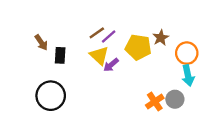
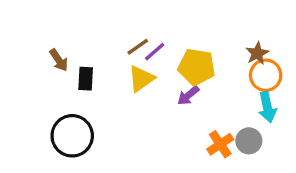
brown star: (161, 38) -> (257, 53), moved
yellow triangle: (99, 55) -> (141, 79), turned 42
purple arrow: (111, 65) -> (188, 95), moved

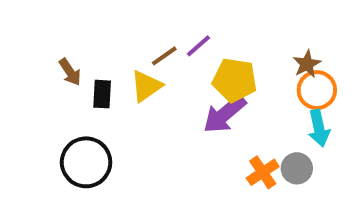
purple line: (155, 52) -> (198, 46), moved
yellow triangle: (141, 79) -> (146, 86), moved
purple arrow: (188, 95) -> (225, 114), size x1.6

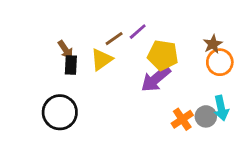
brown arrow: (70, 72) -> (65, 50), moved
cyan arrow: (319, 128) -> (221, 108), moved

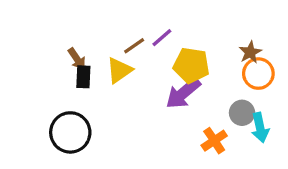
gray circle: (206, 116) -> (242, 113), moved

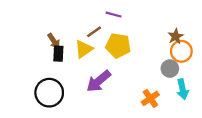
purple line: (162, 38) -> (114, 15), moved, turned 56
yellow pentagon: (191, 65) -> (118, 46), moved
purple arrow: (183, 93) -> (99, 81), moved
gray circle: (242, 113) -> (170, 69), moved

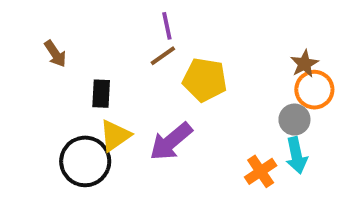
purple line: (114, 15) -> (167, 26), moved, turned 63
brown arrow: (54, 41) -> (55, 54), moved
yellow triangle: (84, 49) -> (115, 135), moved
cyan arrow: (183, 89) -> (296, 155), moved

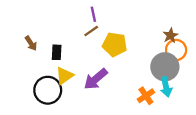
brown arrow: (55, 54) -> (31, 43), moved
gray circle: (294, 120) -> (165, 67), size x1.6

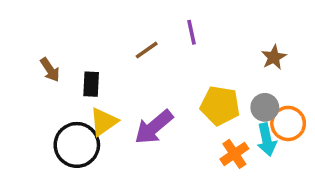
purple line: (93, 14) -> (191, 32), moved
yellow pentagon: (115, 44) -> (220, 106), moved
orange circle: (176, 50) -> (288, 123), moved
gray circle: (165, 67) -> (265, 107), size x0.6

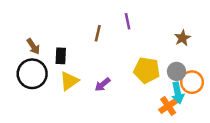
brown line: (147, 50) -> (98, 33), turned -42
purple arrow: (154, 127) -> (103, 85), size x0.6
black circle: (77, 145) -> (32, 74), moved
orange cross: (234, 154) -> (168, 106), moved

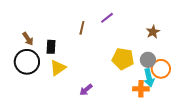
purple line: (128, 21) -> (107, 18), turned 64
purple arrow: (103, 85) -> (86, 90), moved
orange cross: (168, 106) -> (141, 89), turned 35

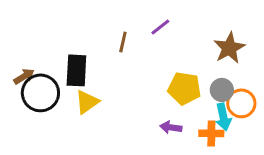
brown star: (153, 32) -> (229, 48), size x1.5
brown arrow: (28, 39) -> (24, 76), moved, turned -88
black rectangle: (51, 47) -> (76, 70), size x1.5
purple arrow: (86, 90) -> (171, 127), moved, turned 48

